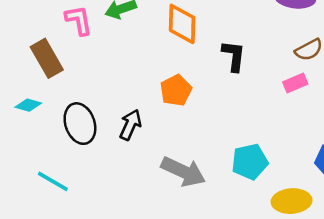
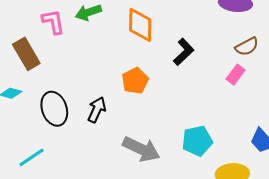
black L-shape: (234, 56) -> (184, 52), turned 40
pink rectangle: (295, 83) -> (235, 75), turned -30
cyan line: (53, 181) -> (31, 157), turned -64

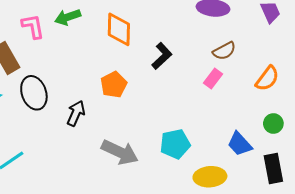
black ellipse: (54, 109) -> (34, 93), moved

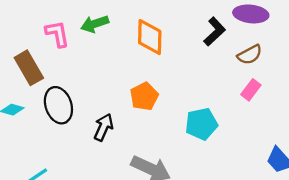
brown semicircle: (224, 51) -> (250, 55), moved
black L-shape: (162, 56) -> (215, 32), moved
cyan pentagon: (175, 144) -> (201, 124), moved

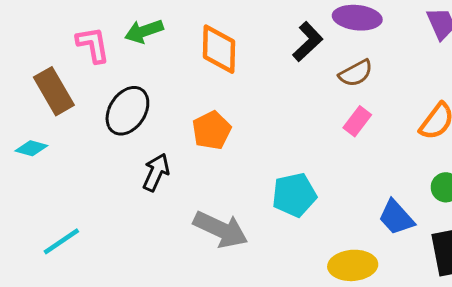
black ellipse: (58, 105) -> (127, 111), moved, turned 52
cyan pentagon: (201, 124) -> (294, 195), moved

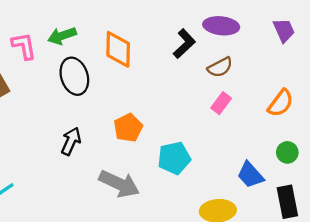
black ellipse: (127, 111) -> (74, 76), moved, turned -51
orange pentagon: (212, 130) -> (128, 128), moved

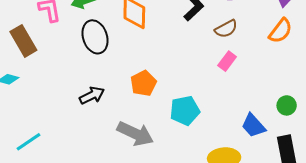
orange semicircle: (281, 103) -> (281, 31), moved
black arrow: (71, 141) -> (92, 95), turned 40

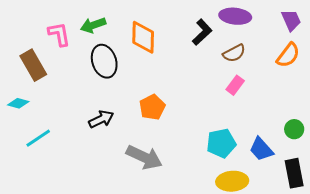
cyan pentagon: (185, 110) -> (221, 143), moved
cyan line: (28, 142) -> (38, 138), moved

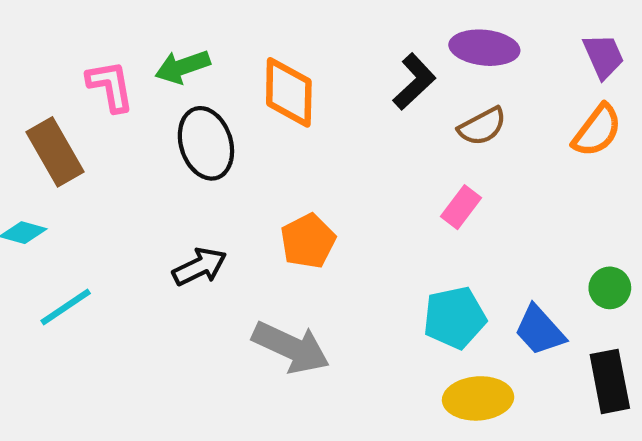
pink rectangle: (235, 85) -> (461, 207), moved

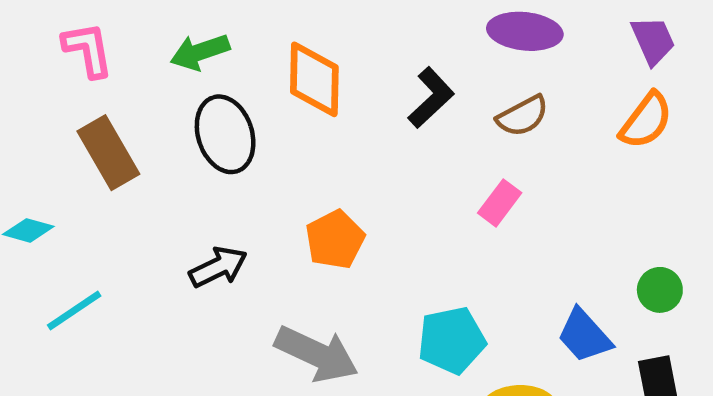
black L-shape: (414, 82) -> (431, 98), moved
pink L-shape: (110, 86) -> (88, 50), moved
brown rectangle: (55, 152) -> (108, 153), moved
cyan pentagon: (455, 318) -> (452, 340), moved

